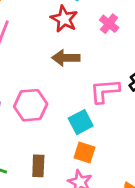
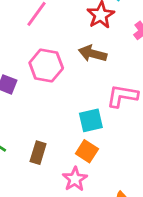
pink hexagon: (31, 105) -> (46, 65), moved

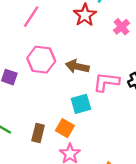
brown arrow: (93, 54) -> (77, 66), moved
orange square: (87, 151) -> (65, 128), moved

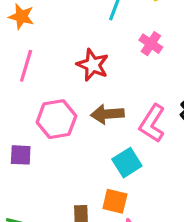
red star: (85, 15) -> (93, 65), moved
pink L-shape: (106, 82) -> (152, 123), turned -48

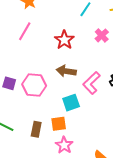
pink hexagon: (56, 119) -> (34, 85), moved
orange square: (115, 201) -> (59, 124), turned -35

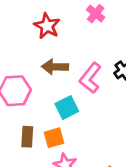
brown rectangle: (36, 129) -> (27, 137), moved

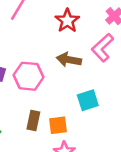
pink L-shape: (90, 78) -> (103, 48), moved
cyan square: (67, 107) -> (88, 100), moved

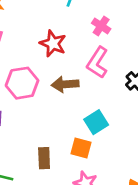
pink hexagon: (28, 76) -> (22, 83), moved
orange square: (58, 125) -> (81, 148), moved, turned 36

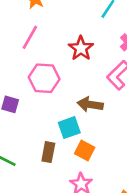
brown arrow: (65, 84) -> (90, 104), moved
cyan square: (96, 122) -> (69, 128), moved

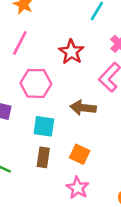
cyan square: (69, 128) -> (44, 126), moved, turned 30

